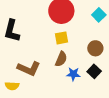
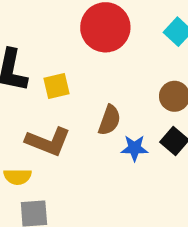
yellow square: (61, 38) -> (56, 86), moved

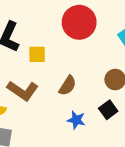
blue star: (134, 148) -> (76, 120), moved

